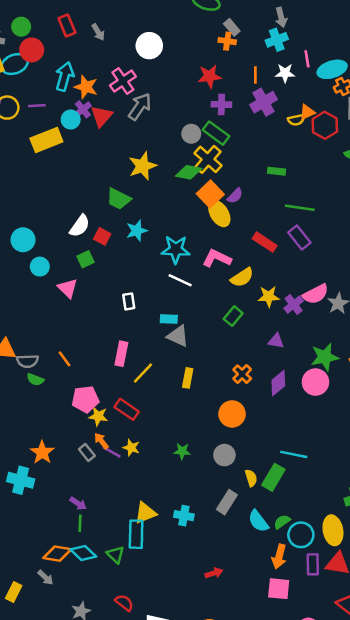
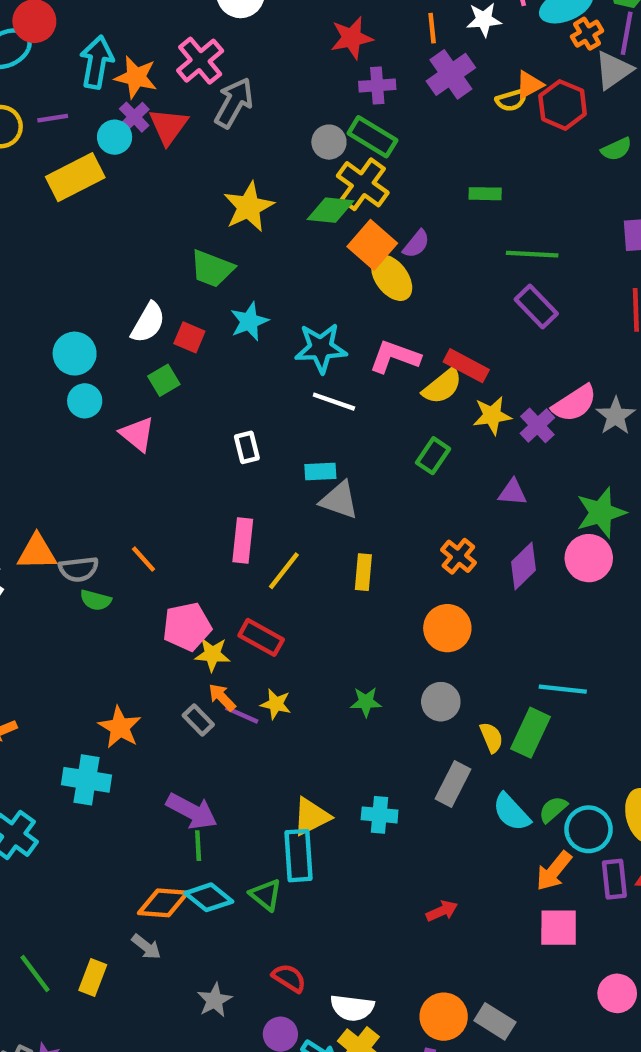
cyan circle: (23, 240) -> (75, 354), moved
red rectangle: (265, 242) -> (466, 366), moved
purple arrow: (78, 504) -> (192, 811), size x1.6
orange arrow: (279, 556) -> (554, 871), turned 30

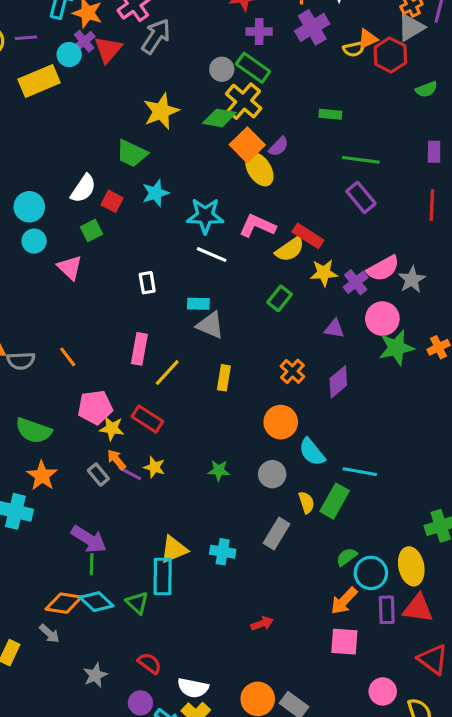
gray triangle: (613, 70) -> (411, 27), moved
pink circle: (589, 558) -> (382, 319), moved
green semicircle: (96, 600) -> (34, 431), moved, size x1.6
cyan semicircle: (511, 812) -> (312, 452), moved

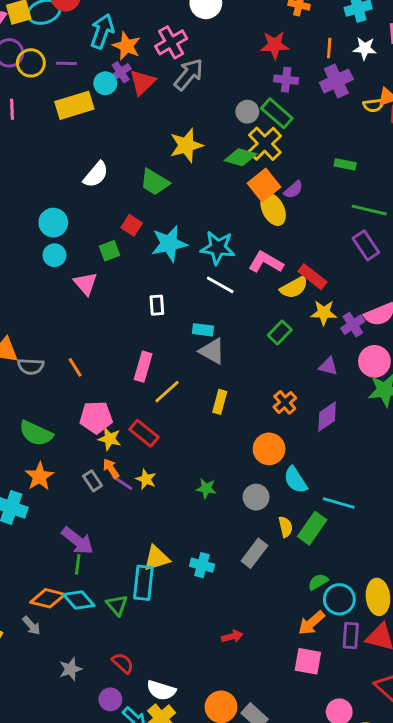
white semicircle: (83, 189) -> (96, 175), moved
cyan star: (156, 193) -> (169, 244), moved, size x1.4

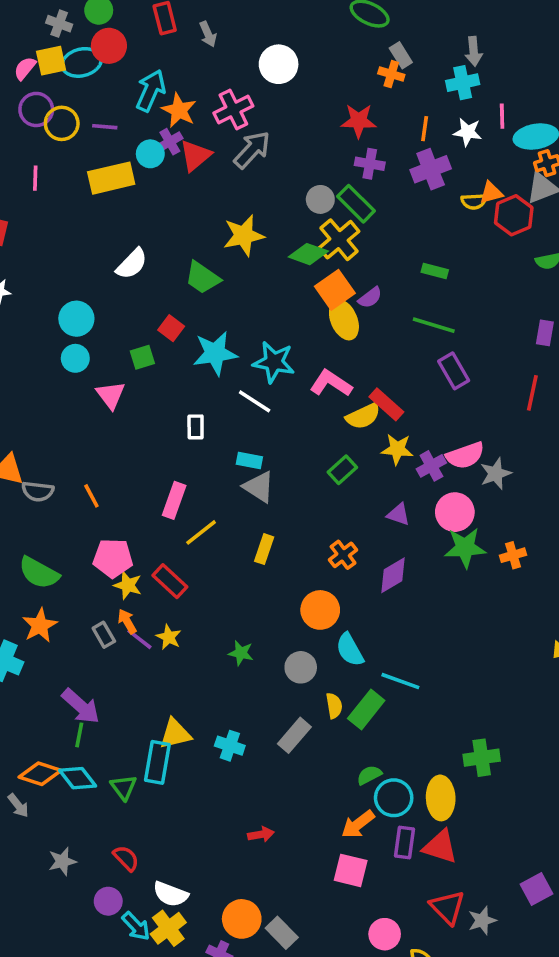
green line: (369, 210) -> (434, 325), moved
white line: (220, 285) -> (255, 401), moved

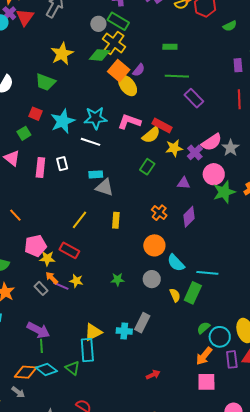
pink rectangle: (174, 500) -> (40, 167), moved
gray rectangle: (294, 735) -> (142, 323), moved

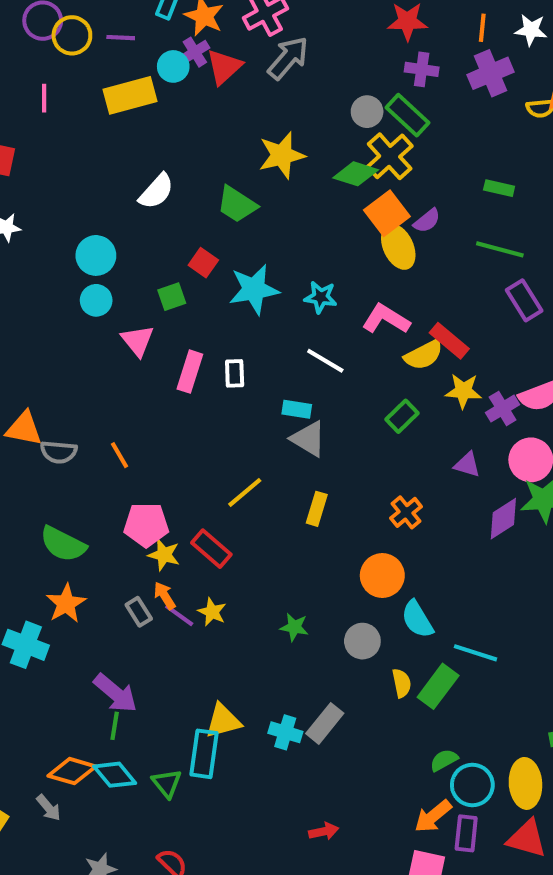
cyan star: (96, 118) -> (321, 297), size x0.7
white line: (91, 142) -> (325, 361), moved
purple diamond: (189, 217) -> (503, 519), moved
purple rectangle: (232, 359) -> (466, 833), moved

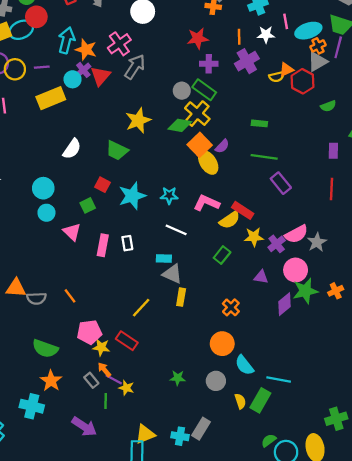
yellow rectangle: (317, 509) -> (181, 297), moved
yellow star: (212, 612) -> (126, 388), moved
green line: (115, 726) -> (106, 401), moved

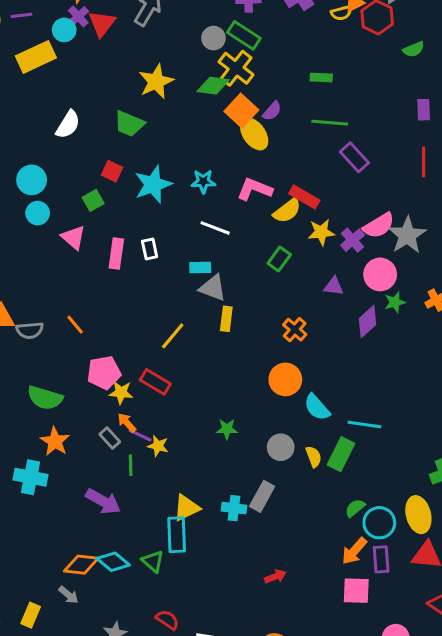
gray star: (317, 242) -> (407, 235), size x1.4
green star: (305, 291) -> (395, 302), size x0.6
gray circle: (216, 381) -> (281, 447), moved

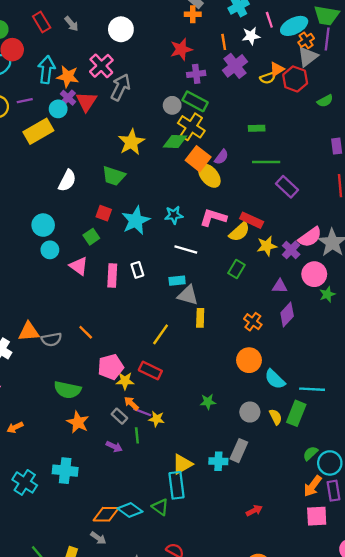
purple diamond: (367, 322) -> (287, 314), moved
cyan cross: (31, 477) -> (65, 471), moved
purple arrow: (103, 501) -> (114, 447), moved, size x0.6

